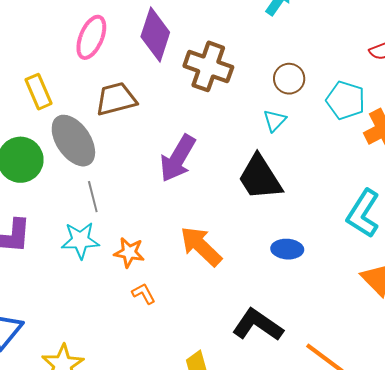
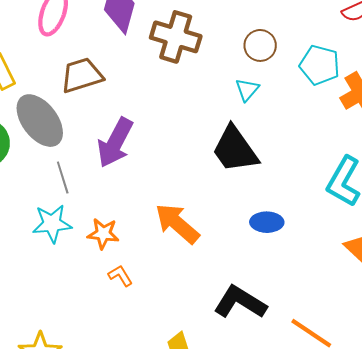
purple arrow: (178, 158) -> (115, 143), moved

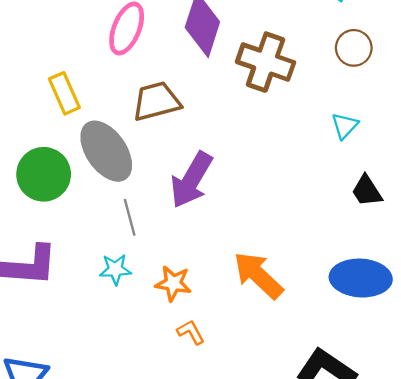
brown circle: (260, 45) -> (354, 48), moved
black trapezoid: (235, 149) -> (367, 191), moved, size x0.6
blue ellipse: (267, 222) -> (361, 278), size x1.6
cyan star: (52, 224) -> (115, 269), size x0.7

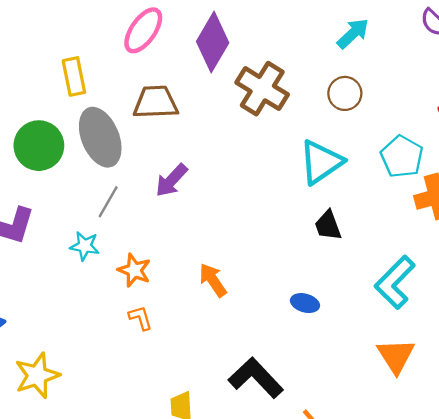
cyan triangle: (345, 126) -> (321, 162), size x1.8
purple arrow: (191, 180) -> (171, 180), size x0.7
gray line: (130, 217) -> (108, 202), turned 32
orange arrow: (258, 275) -> (213, 280), size x0.7
blue ellipse: (361, 278) -> (305, 303), size x0.5

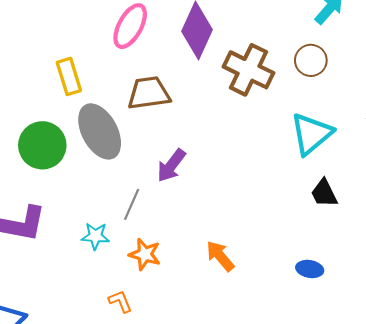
brown circle: (345, 93) -> (311, 60), moved
gray line: (108, 202) -> (132, 204), moved
orange L-shape: (140, 318) -> (120, 301), moved

